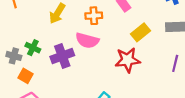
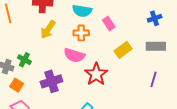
purple cross: (62, 56) -> (51, 81), moved
red star: (128, 60) -> (96, 74), moved, turned -30

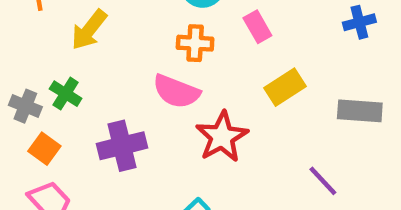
yellow arrow: (48, 30) -> (89, 30), moved
gray rectangle: (156, 46) -> (360, 111), moved
purple line: (154, 79) -> (323, 181), moved, turned -63

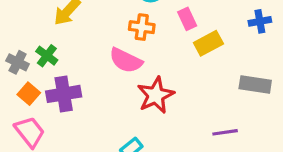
yellow rectangle: (285, 87) -> (208, 43), moved
purple cross: (122, 146) -> (64, 94), moved
purple line: (323, 181) -> (225, 132), turned -60

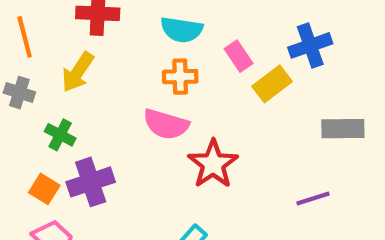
blue cross: (260, 21) -> (310, 45), moved, size x1.4
gray cross: (18, 62) -> (19, 93), moved

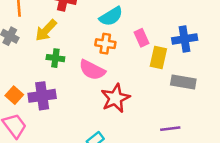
cyan semicircle: (182, 30) -> (111, 16), turned -50
yellow rectangle: (272, 84) -> (158, 57), turned -50
gray rectangle: (343, 129) -> (183, 82), moved
green cross: (60, 135) -> (55, 58), moved, turned -30

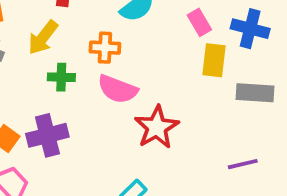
pink rectangle: (142, 38) -> (199, 22), moved
blue cross: (185, 39) -> (250, 29), turned 30
orange cross: (105, 44) -> (105, 48), moved

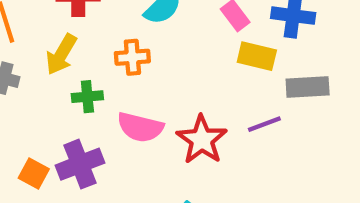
yellow rectangle: (214, 60) -> (257, 56), turned -76
pink semicircle: (118, 89) -> (140, 127), moved
purple line: (243, 164) -> (264, 124), moved

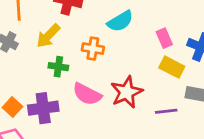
red star: (202, 140) -> (127, 92), moved

